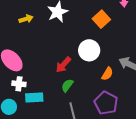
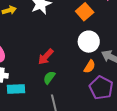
white circle: (89, 50) -> (89, 42), moved
purple pentagon: (106, 103) -> (101, 88), moved

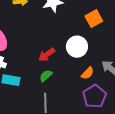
white circle: (89, 42) -> (77, 47), moved

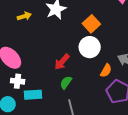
orange square: (94, 19) -> (91, 24), moved

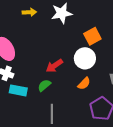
orange semicircle: (106, 71) -> (84, 84), moved
green semicircle: (66, 83) -> (44, 85), moved

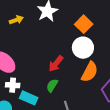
orange semicircle: (84, 84) -> (90, 72), size x1.5
cyan rectangle: (18, 90) -> (29, 98), turned 30

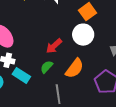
orange semicircle: (90, 72) -> (75, 68), moved

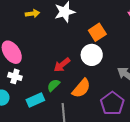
cyan rectangle: (21, 75) -> (35, 100), moved, turned -60

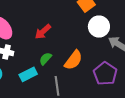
white circle: (92, 55) -> (99, 27), moved
red arrow: (62, 65) -> (43, 32), moved

